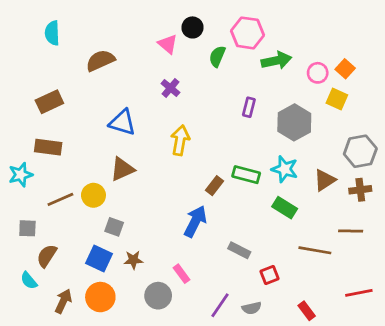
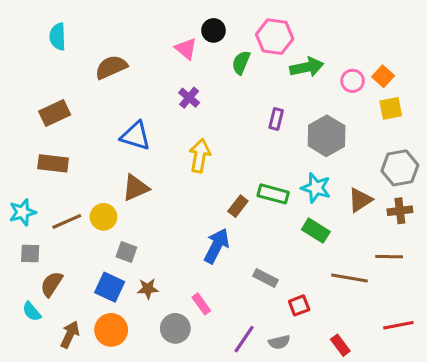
yellow square: (337, 99) -> (391, 108), moved, turned -35
cyan star: (21, 175) -> (23, 212), moved

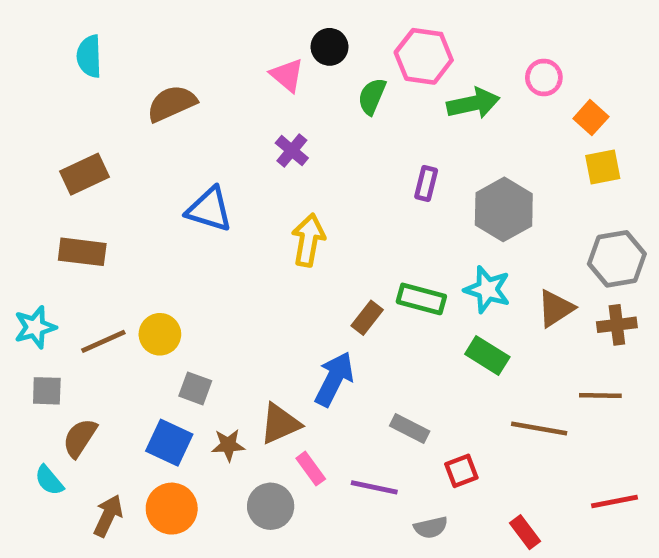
pink circle: (353, 81) -> (544, 77), moved
brown triangle: (136, 188) -> (280, 424), moved
purple line: (244, 339) -> (374, 487), moved, turned 68

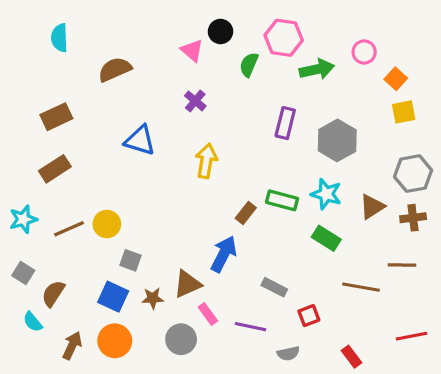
purple rectangle: (426, 183) -> (285, 123), size x1.4
brown rectangle: (82, 252) -> (55, 169), turned -40
gray square: (47, 391) -> (23, 273), moved, turned 30

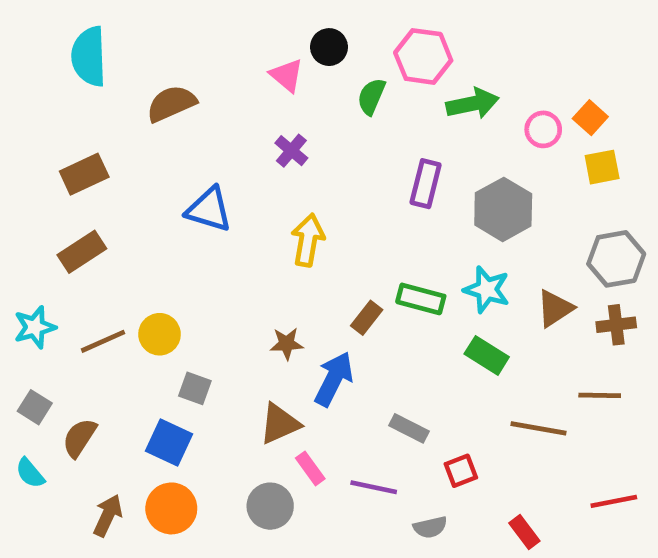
cyan semicircle: (60, 38) -> (89, 56), size x1.4
pink circle: (364, 52) -> (543, 129), moved
brown star: (153, 298) -> (287, 344), moved
cyan semicircle: (33, 322) -> (30, 473), moved

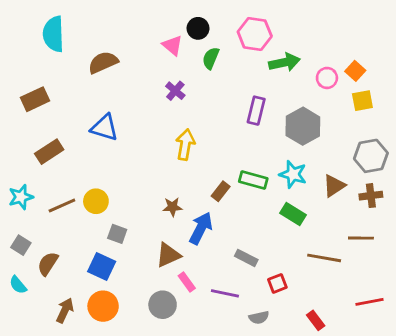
green semicircle: (371, 96) -> (211, 58), moved
brown rectangle: (84, 174) -> (35, 99), moved
blue triangle: (209, 209) -> (104, 128), moved

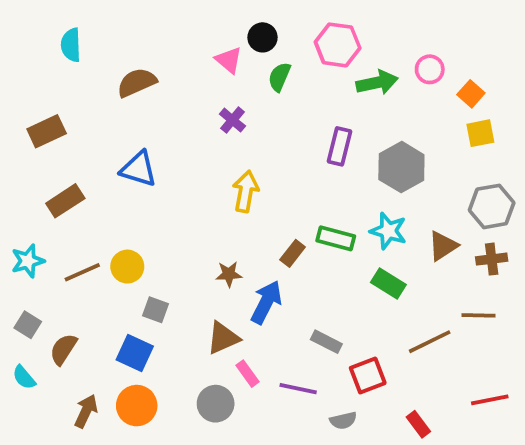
cyan semicircle: (53, 34) -> (71, 45), size x0.7
pink circle: (327, 78) -> (430, 69), moved
brown line: (324, 258) -> (430, 342), turned -36
red square: (277, 283) -> (368, 375), size x1.4

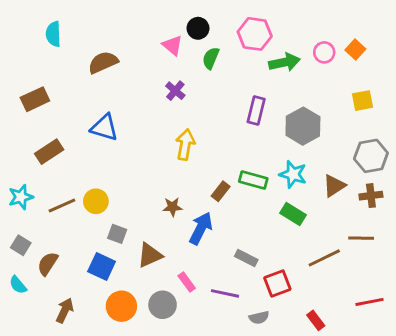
orange square: (471, 94) -> (355, 50), moved
brown triangle: (223, 338) -> (150, 255), moved
orange circle: (137, 406) -> (121, 306), moved

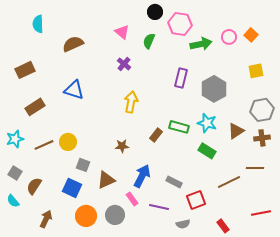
black circle: (198, 28) -> (155, 12), moved
blue arrow: (201, 228) -> (142, 176), moved

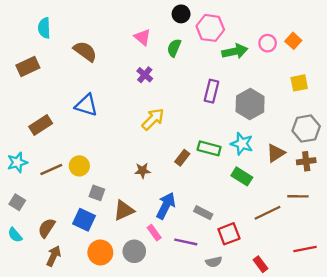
brown semicircle: (73, 44) -> (85, 51), turned 60
brown rectangle: (25, 70) -> (28, 67), moved
yellow arrow: (131, 102) -> (153, 119), turned 35
brown semicircle: (34, 186) -> (47, 228), moved

